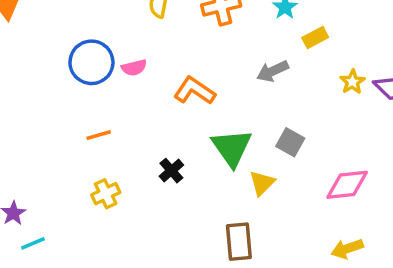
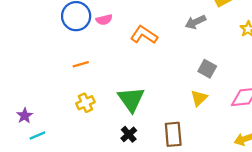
green triangle: (232, 148) -> (131, 99), moved
black cross: (171, 171) -> (129, 134), moved
yellow triangle: (262, 183) -> (199, 98), moved

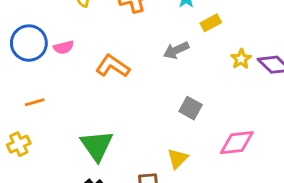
yellow triangle: (199, 98) -> (178, 159), moved
yellow cross: (85, 103) -> (19, 144), moved

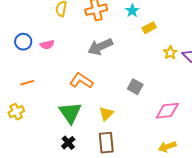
blue circle: (29, 43) -> (23, 42), size x0.7
gray arrow: (176, 50) -> (100, 47), moved, size x1.4
orange L-shape: (113, 66) -> (81, 81), moved
yellow triangle: (178, 159) -> (106, 114), moved

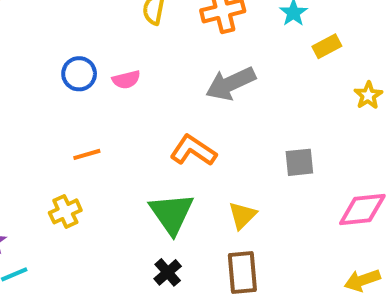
gray square: (135, 87) -> (299, 162), turned -35

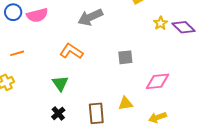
pink semicircle: (126, 80) -> (37, 15), size x1.5
green triangle: (172, 213) -> (60, 83), size x0.7
yellow triangle: (242, 215) -> (125, 103), moved, turned 35

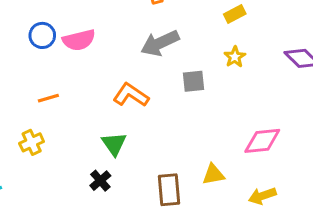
yellow star: (160, 23) -> (235, 57), moved
gray square: (125, 57) -> (194, 81), moved
black cross: (58, 113) -> (100, 181), moved

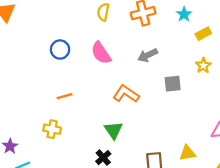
pink semicircle: (79, 40) -> (101, 53), moved, turned 70
gray arrow: (160, 43) -> (148, 55), size x0.7
yellow cross: (32, 142) -> (52, 129), turned 36

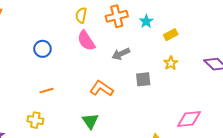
cyan star: (184, 14) -> (146, 21), moved
pink semicircle: (101, 53) -> (86, 41), moved

